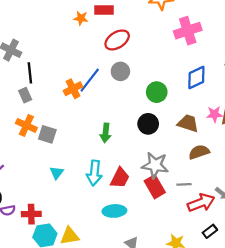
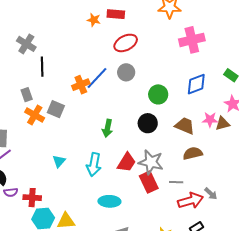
gray rectangle: (25, 95) -> (27, 95), moved
gray square: (47, 134) -> (56, 109), moved
red trapezoid: (120, 178) -> (127, 162), moved

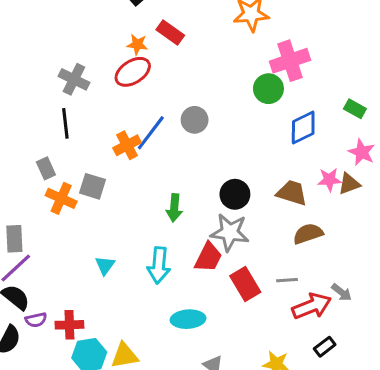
red rectangle: (116, 14) -> (170, 32), turned 36
red ellipse: (126, 43) -> (133, 72), moved
gray cross: (26, 44) -> (74, 79), moved
green circle: (158, 94) -> (268, 89), moved
gray star: (151, 162) -> (230, 232), moved

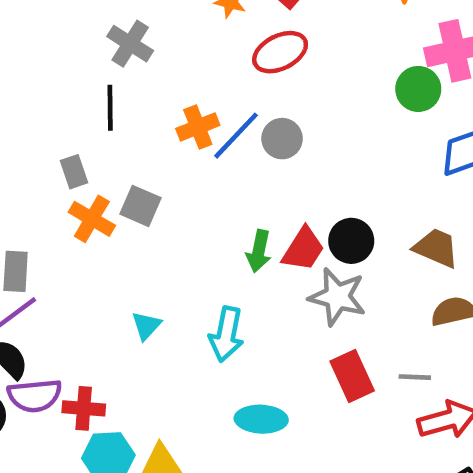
red ellipse: (133, 72) -> (280, 52), moved
gray circle: (195, 120) -> (282, 139), moved
orange cross: (127, 145) -> (198, 127), moved
red trapezoid: (208, 257) -> (303, 249), moved
purple semicircle: (36, 320) -> (35, 396), size x1.6

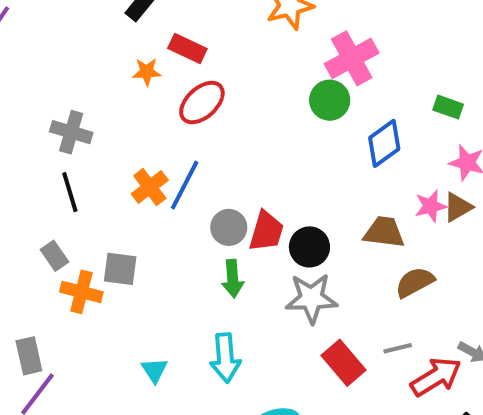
gray circle: (282, 139) -> (229, 227), moved
red trapezoid: (303, 249) -> (266, 231), moved

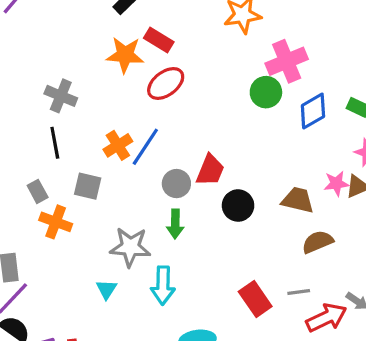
orange star: (147, 72) -> (125, 55), size x1.6
blue diamond: (384, 143) -> (313, 111), moved
red trapezoid: (266, 231) -> (210, 170), moved
gray square: (120, 269) -> (88, 186), moved
gray star: (311, 298) -> (130, 247), moved

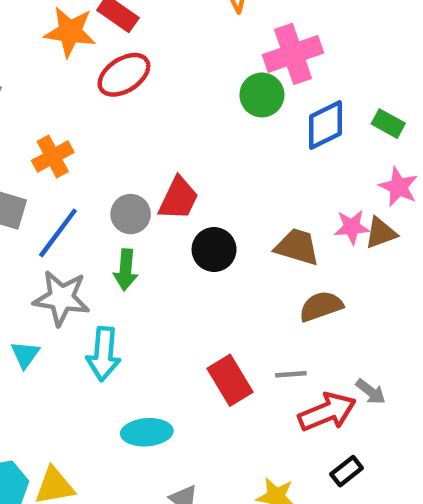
blue line: (145, 147) -> (58, 233), moved

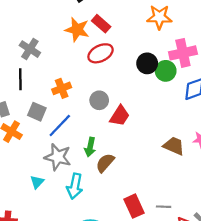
gray circle: (131, 214) -> (99, 100), moved
black circle: (214, 250) -> (147, 63), moved
brown semicircle: (321, 306) -> (105, 163), moved, turned -36

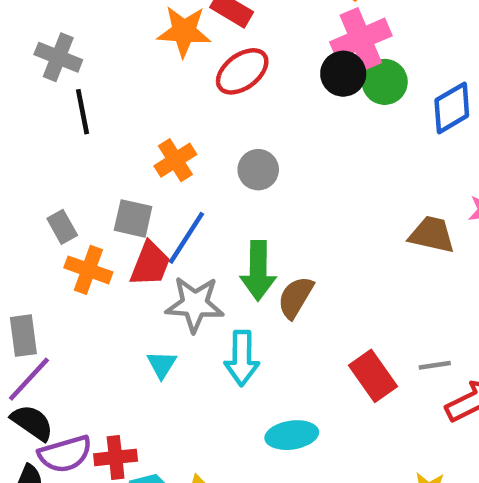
gray cross: (30, 49) -> (58, 57), moved
pink cross: (183, 53) -> (361, 39), moved
black line: (20, 79) -> (82, 112), moved
red trapezoid: (120, 116) -> (150, 264), moved
green arrow: (90, 147) -> (258, 271), size x1.4

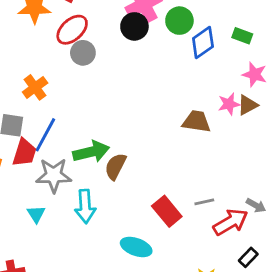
green circle: (385, 82) -> (179, 21), moved
gray circle: (258, 170) -> (83, 53), moved
green arrow: (258, 271) -> (91, 152), turned -100
cyan ellipse: (292, 435) -> (136, 247), moved, turned 32

